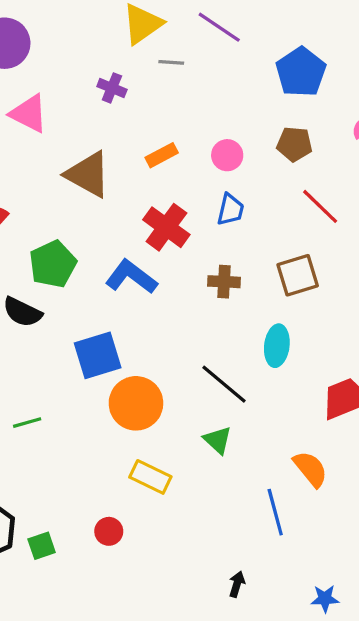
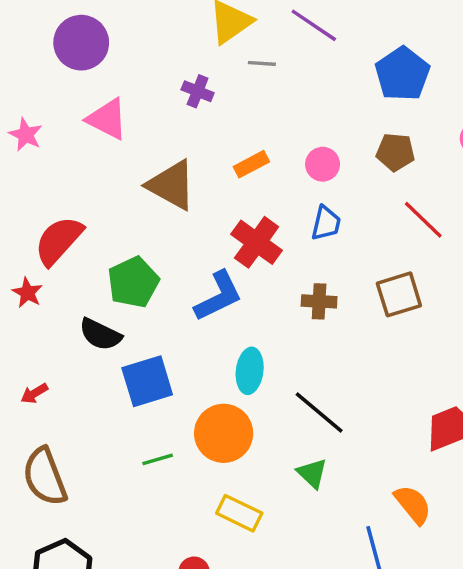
blue L-shape: (131, 277) -> (218, 296), turned 117
cyan ellipse: (277, 346) -> (250, 371), moved
blue square: (98, 355) -> (147, 381), moved
green line: (27, 423) -> (158, 459), moved

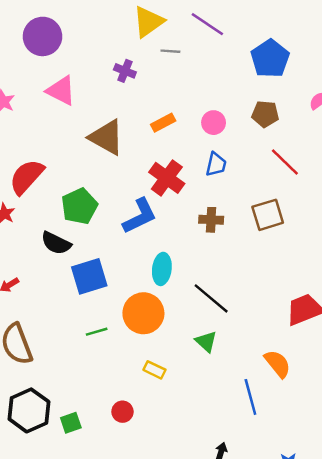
yellow rectangle: (239, 513) -> (154, 370), size x0.7

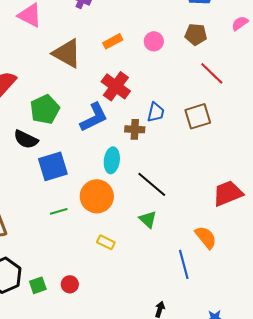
blue trapezoid: (216, 164) -> (156, 112), moved
brown cross: (211, 220) -> (135, 129), moved
red circle: (122, 412) -> (70, 284), moved

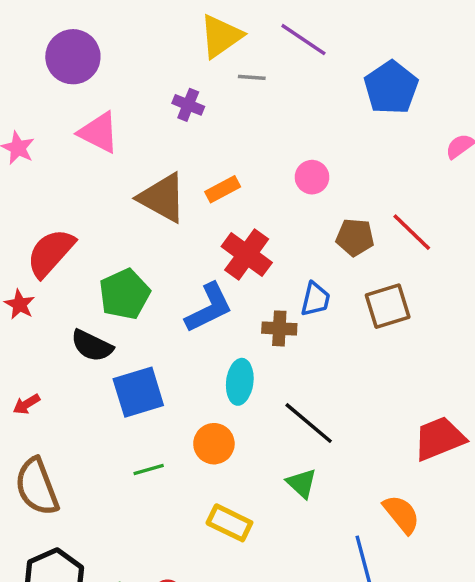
brown pentagon: (196, 34) -> (355, 237), moved
orange rectangle: (113, 41) -> (223, 189), moved
orange circle: (97, 196) -> (214, 444), size x0.7
yellow rectangle: (106, 242) -> (229, 523), size x1.4

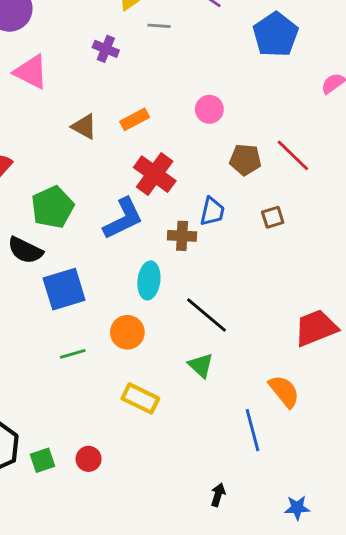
brown triangle: (162, 198) -> (84, 127), size x0.6
brown square: (388, 306) -> (273, 217), size x0.6

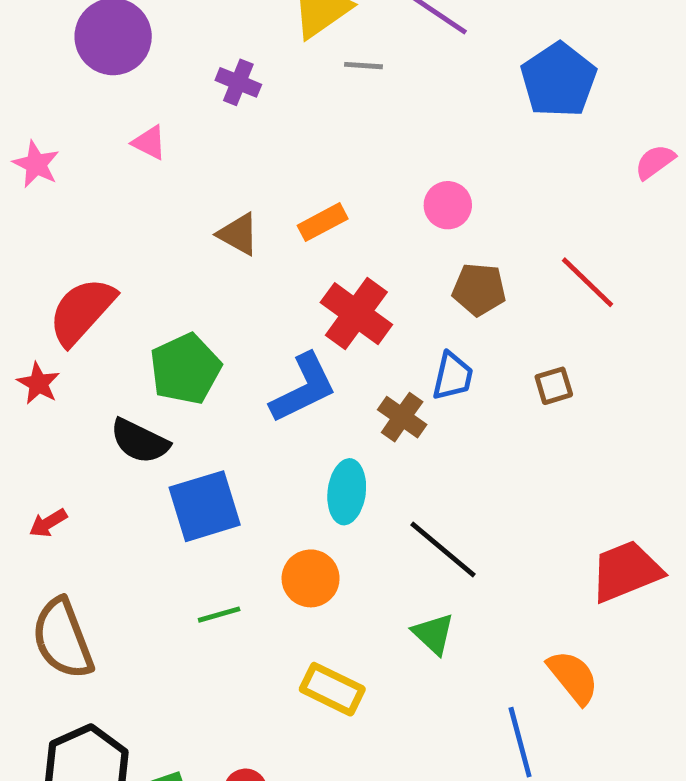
purple cross: (106, 49) -> (238, 82), moved
pink triangle: (31, 72) -> (149, 143), size x0.6
brown pentagon: (245, 160) -> (479, 289), moved
brown cross: (182, 236) -> (402, 417), turned 32

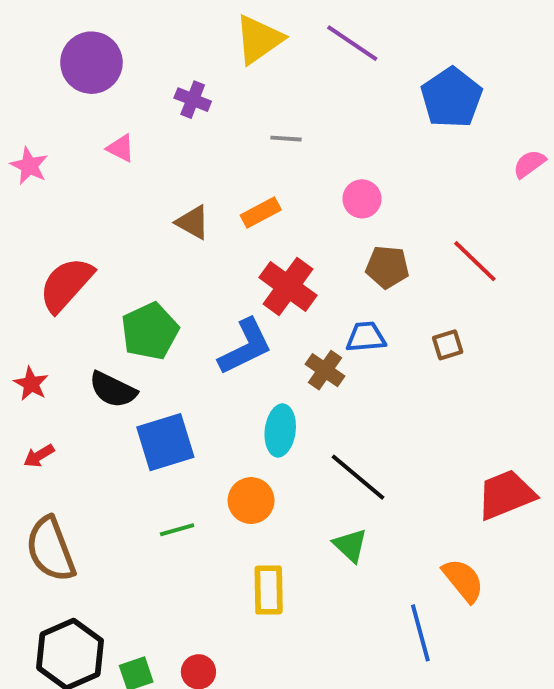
gray line: (364, 66) -> (286, 139), moved
blue trapezoid: (453, 376) -> (366, 337), turned -108
red star: (38, 383) -> (31, 384), moved
yellow rectangle: (332, 689) -> (269, 590), turned 63

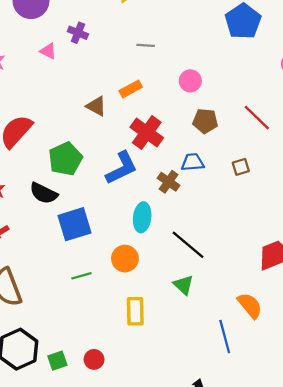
purple cross: (193, 100) -> (78, 33), moved
brown triangle: (193, 222) -> (96, 106), moved

